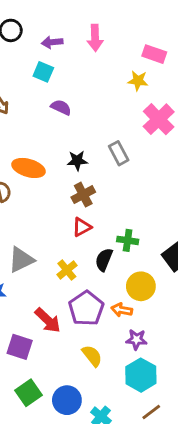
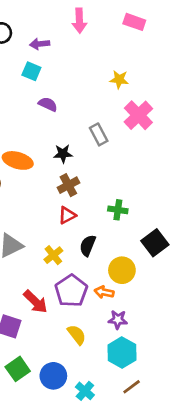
pink arrow: (95, 38) -> (79, 21), moved
pink rectangle: (154, 54) -> (134, 22), moved
gray rectangle: (119, 153) -> (99, 134), moved
green cross: (128, 240) -> (118, 210), moved

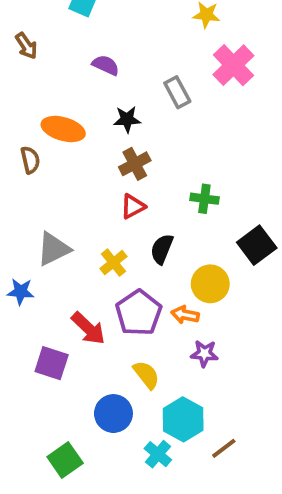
purple semicircle: (48, 104) -> (106, 65), moved
cyan hexagon: (122, 352) -> (183, 419), moved
green square: (18, 369) -> (65, 460), moved
blue circle: (53, 376) -> (113, 414), moved

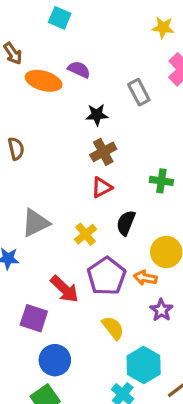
orange ellipse: (63, 129) -> (44, 81), moved
purple star: (204, 354) -> (161, 310), turned 30
blue circle: (113, 414) -> (55, 360), moved

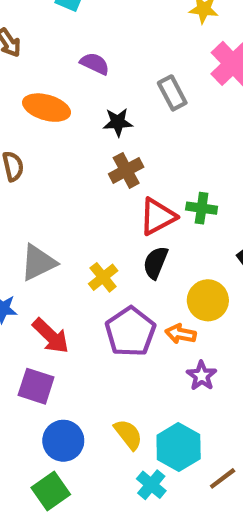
orange ellipse: (44, 81) -> (47, 108), moved
red triangle: (102, 187) -> (158, 217), moved, size x1.4
red arrow: (65, 289) -> (51, 336), moved
yellow semicircle: (113, 328) -> (128, 434), moved

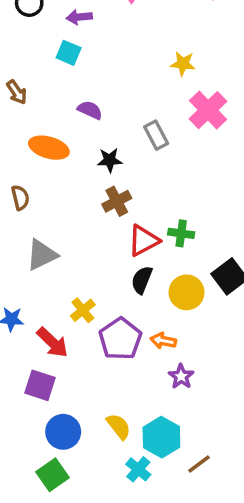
gray triangle: (38, 263) -> (42, 255), moved
yellow cross: (103, 277) -> (83, 310), moved
yellow circle: (208, 300) -> (187, 292), moved

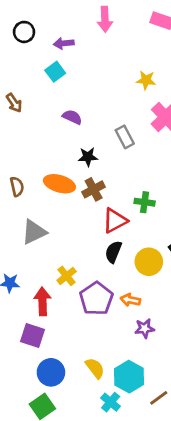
cyan square: (69, 53) -> (55, 72), turned 30
orange ellipse: (49, 148) -> (59, 184), moved
green cross: (181, 233) -> (145, 202), moved
red arrow: (52, 342) -> (42, 301), turned -136
purple star: (181, 376) -> (145, 328), turned 30

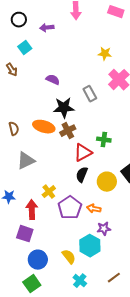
cyan square: (55, 72) -> (25, 48), moved
black star: (88, 157) -> (64, 108), size x1.5
cyan hexagon: (129, 377) -> (90, 246), moved

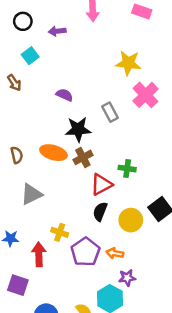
yellow star: (105, 54) -> (128, 63), size x1.5
yellow cross: (49, 192) -> (60, 232), turned -32
purple square: (25, 234) -> (18, 285), moved

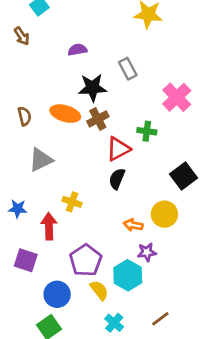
purple semicircle: (65, 95) -> (77, 50), turned -35
pink cross: (145, 95) -> (177, 97), moved
yellow circle: (131, 220) -> (164, 214), moved
purple pentagon: (85, 252) -> (86, 260), moved

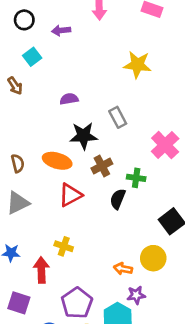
brown cross: (98, 119) -> (102, 166), moved
red triangle: (118, 149) -> (70, 195), moved
gray triangle: (41, 160) -> (18, 203), moved
black semicircle: (117, 179) -> (118, 199), moved

